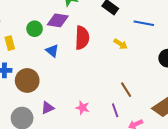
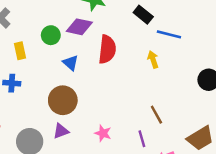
blue line: (144, 23) -> (169, 34), moved
yellow arrow: (121, 44) -> (153, 59), turned -144
brown circle: (27, 80) -> (63, 100), moved

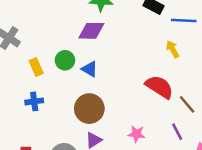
green circle: (51, 35) -> (65, 60), moved
red semicircle: (107, 49) -> (159, 87), moved, turned -52

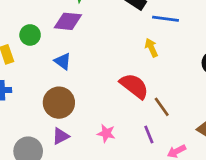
green circle: (65, 60) -> (30, 35), moved

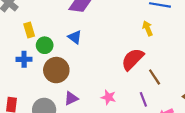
green circle: (30, 35) -> (45, 45), moved
red semicircle: (134, 86) -> (133, 59), turned -85
brown circle: (59, 103) -> (56, 70), moved

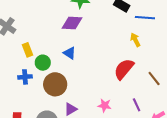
brown line: (155, 77) -> (154, 78), moved

